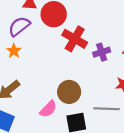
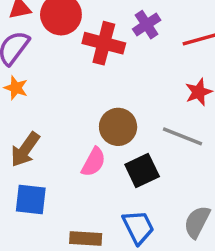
purple cross: (102, 52) -> (147, 25), moved
gray line: (107, 109) -> (183, 136), turned 35

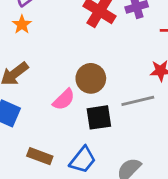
gray line: (183, 136) -> (138, 101), turned -52
blue trapezoid: (138, 227) -> (83, 160), turned 48

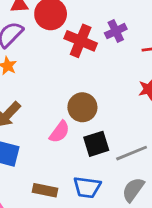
gray line: (138, 101) -> (132, 153), moved
blue trapezoid: (83, 160) -> (87, 187), turned 68

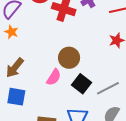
black square: (96, 144) -> (81, 84), turned -30

